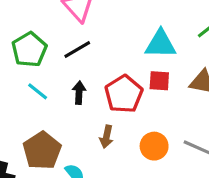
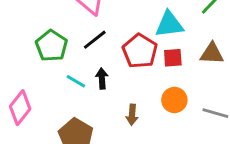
cyan line: (38, 91) -> (76, 81), moved
red pentagon: (124, 94) -> (140, 51), moved
orange circle: (154, 146) -> (174, 100), moved

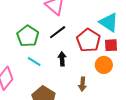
cyan triangle: (169, 24) -> (109, 22), turned 40
cyan line: (76, 81) -> (34, 62), moved
orange circle: (174, 100) -> (104, 65), moved

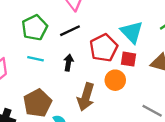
cyan line: (34, 62) -> (36, 59), turned -32
brown arrow: (83, 84) -> (86, 97), size x1.6

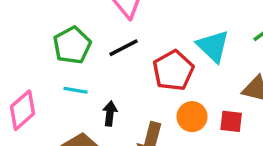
red square: (128, 59) -> (231, 121), moved
black arrow: (68, 63) -> (110, 114), moved

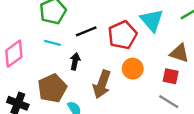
black line: (124, 48) -> (86, 31), moved
red square: (231, 121) -> (171, 76), moved

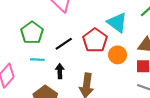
orange circle: (133, 69) -> (118, 55), moved

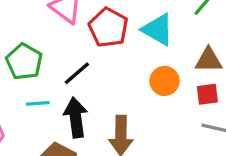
red pentagon: (95, 40) -> (108, 28), moved
black arrow: (60, 71) -> (76, 118), size x1.6

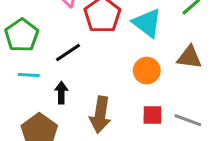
red square: (207, 94) -> (152, 115), moved
black arrow: (76, 118) -> (61, 93), size x0.6

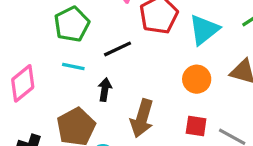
cyan triangle: (147, 23) -> (204, 30), turned 36

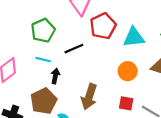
cyan triangle: (204, 30) -> (134, 37), turned 30
black arrow: (105, 90) -> (55, 76), moved

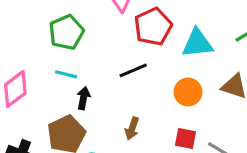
black line: (74, 49) -> (133, 70), moved
brown arrow: (89, 97) -> (132, 128), size x0.6

